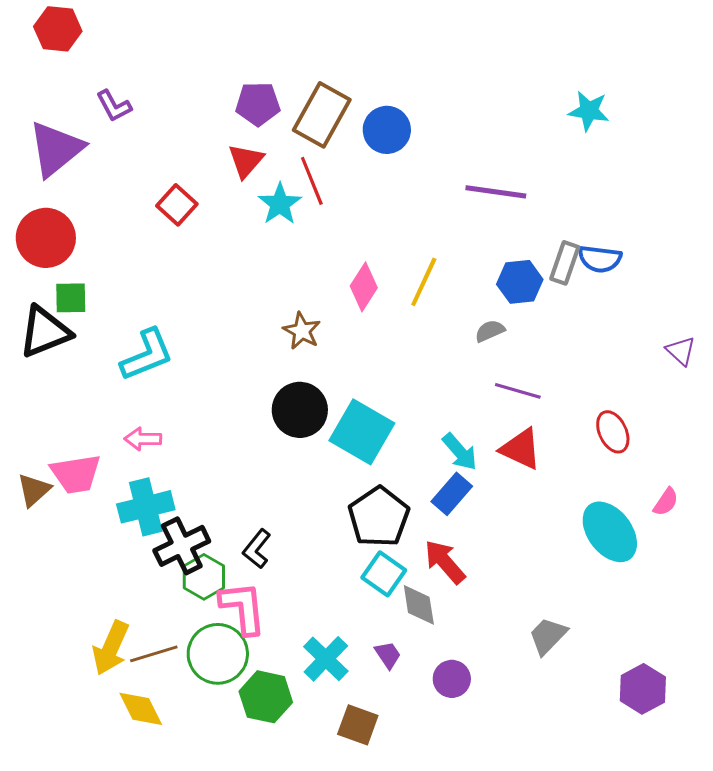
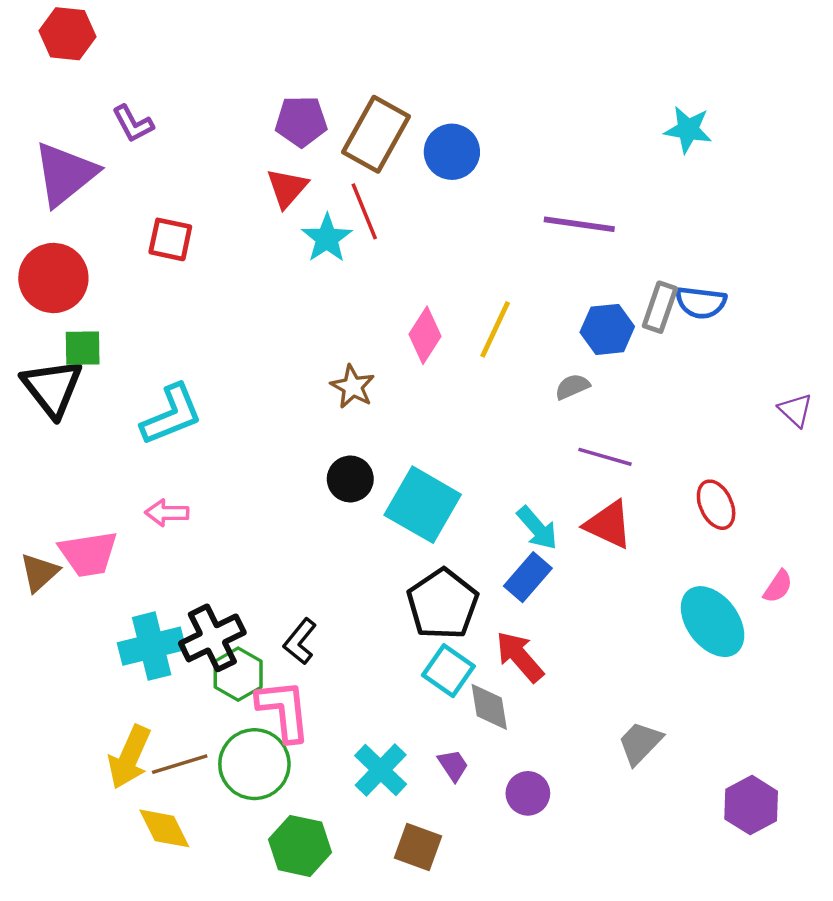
red square: (177, 205) -> (170, 239), moved, turned -30
black triangle: (45, 332) -> (52, 388), turned -46
black circle: (300, 410) -> (350, 479), size x0.7
cyan cross: (146, 507) -> (152, 646), moved
green hexagon: (266, 697) -> (300, 846), moved

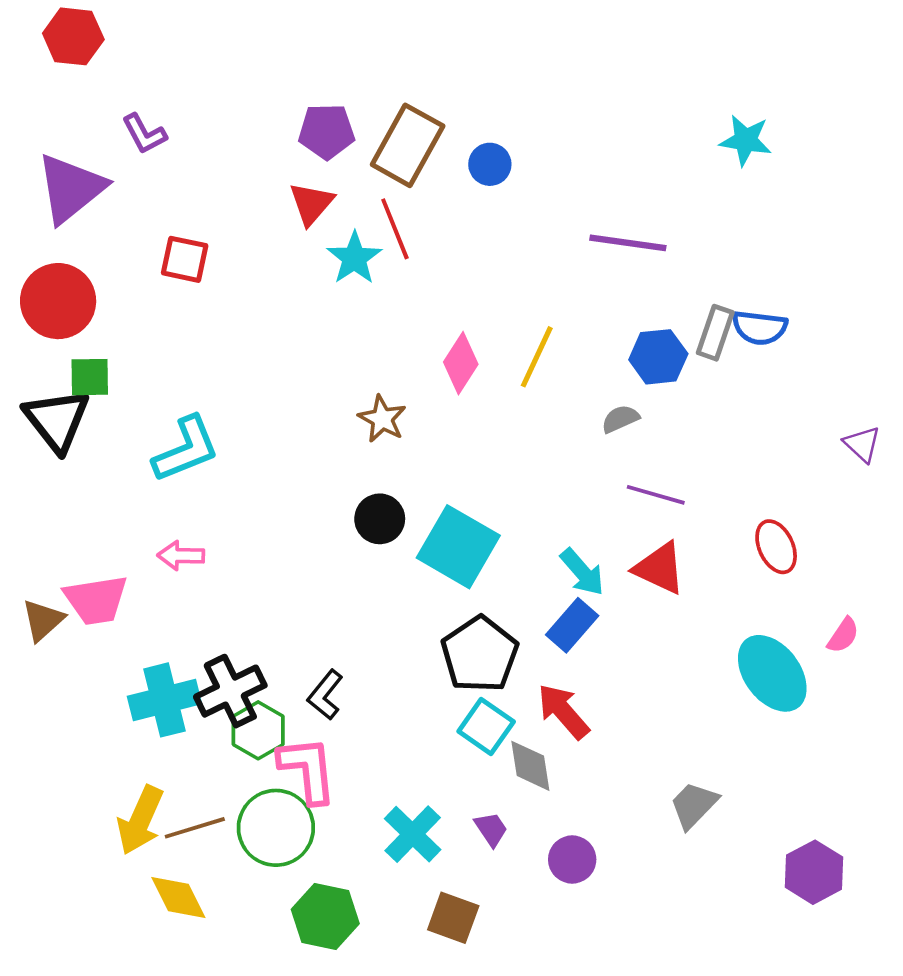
blue circle: (452, 152) -> (490, 164), size x0.7

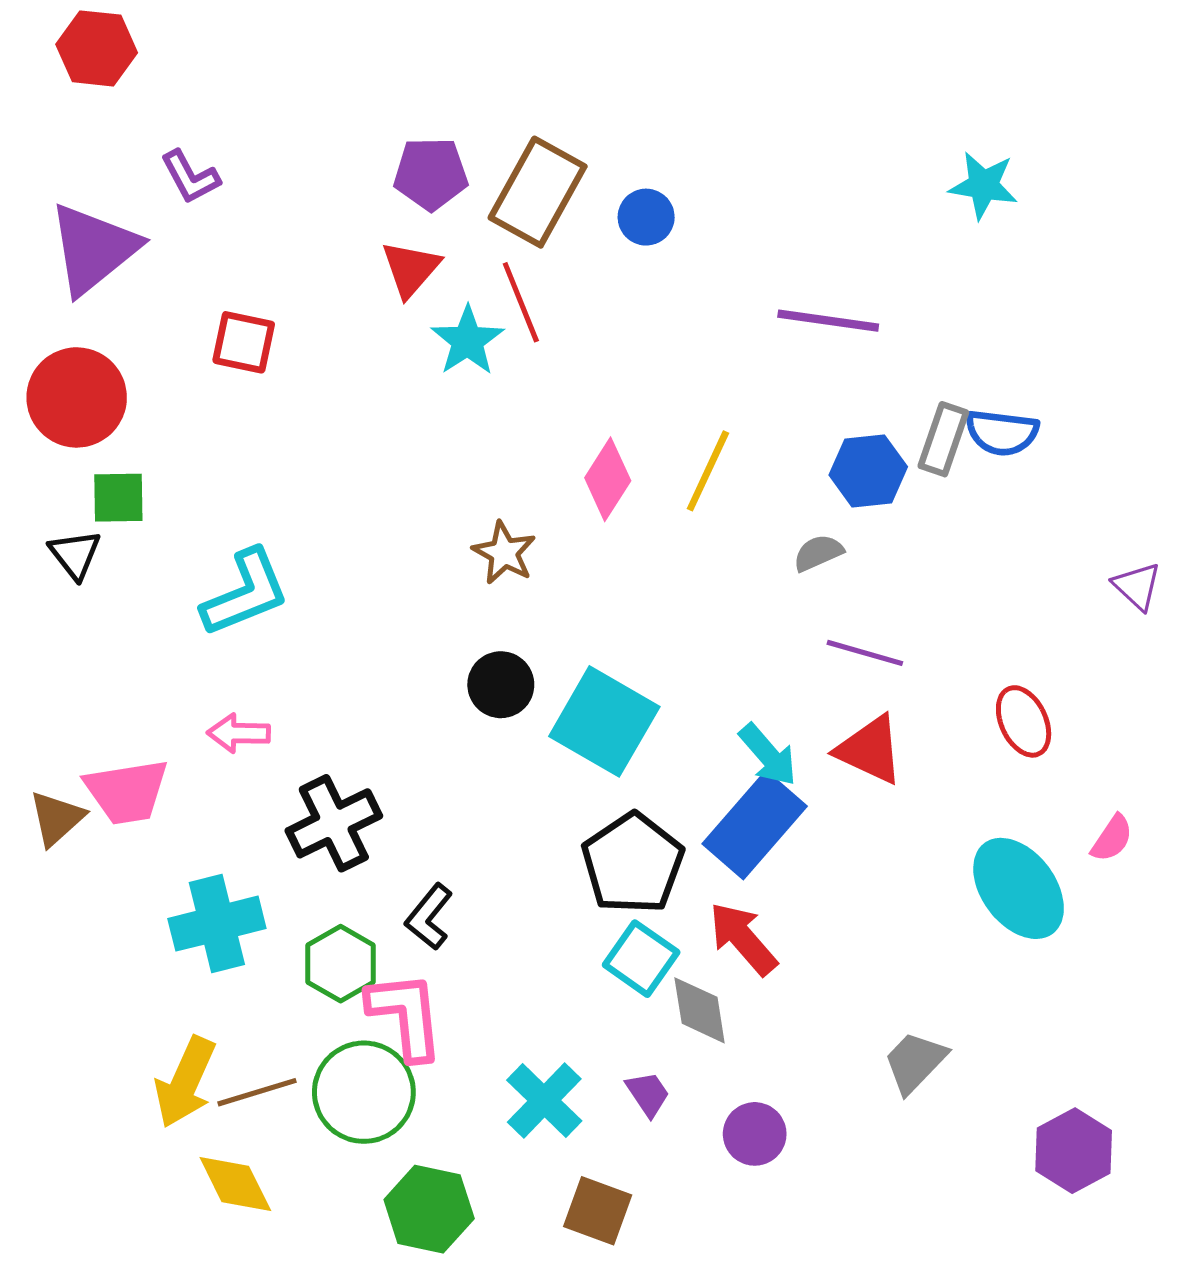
black triangle: (57, 420) -> (75, 554), size x0.6
blue rectangle: (572, 625) -> (755, 825), size x1.5
black cross: (230, 691) -> (334, 823), moved

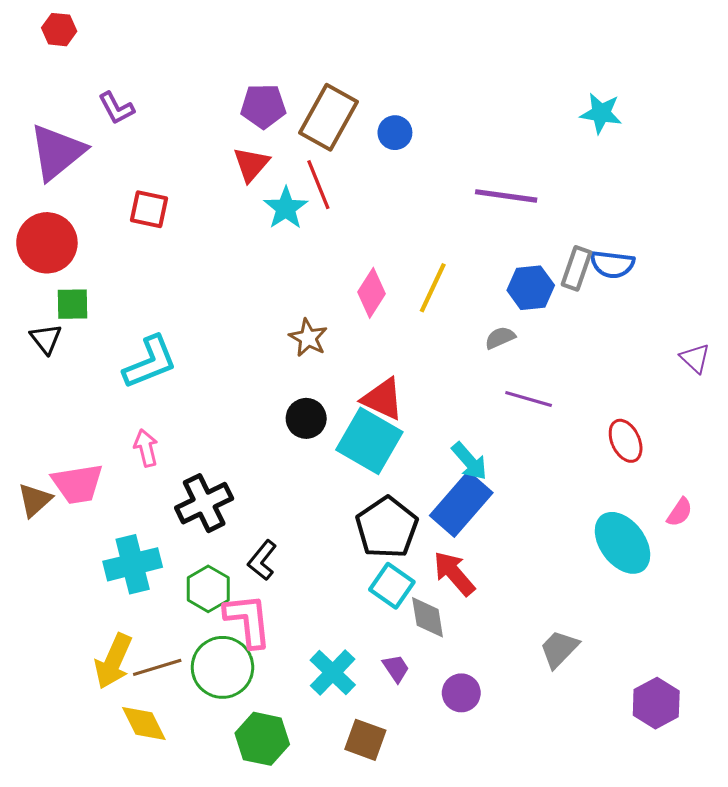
red hexagon: (97, 48) -> (59, 30), size x0.7
pink arrow: (239, 733) -> (146, 448), turned 75
red triangle: (870, 750) -> (383, 399), moved

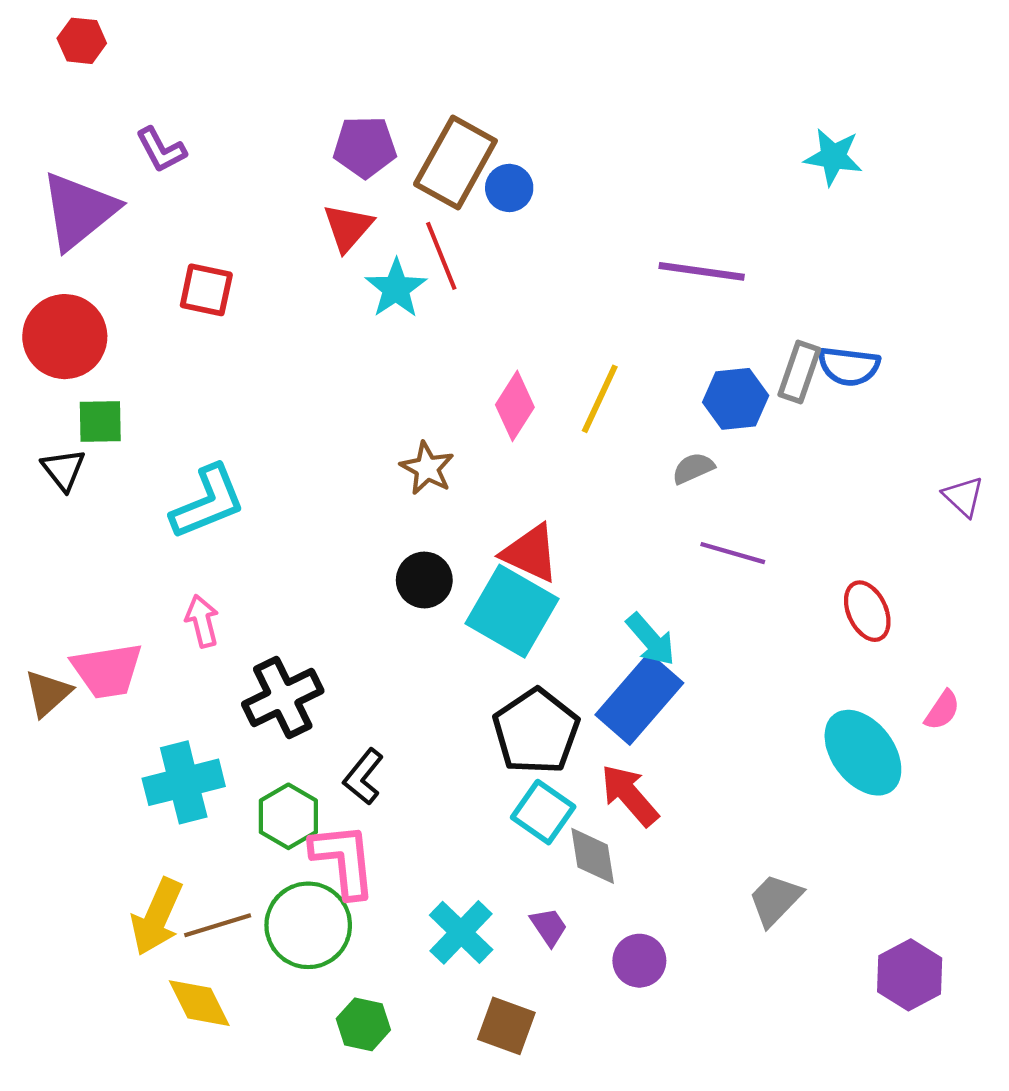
blue circle: (395, 133) -> (509, 188), moved
green hexagon: (262, 739) -> (363, 1024), size x0.7

